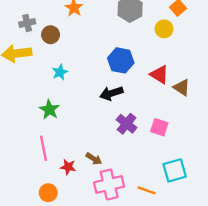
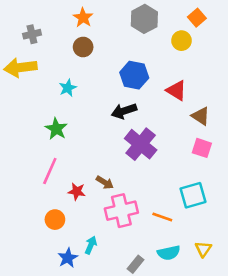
brown circle: (51, 35) -> (83, 47), moved
brown triangle: (182, 87) -> (201, 116), moved
purple cross: (127, 124) -> (141, 144), size x1.4
pink square: (159, 127) -> (202, 148), moved
pink line: (44, 148) -> (50, 171), turned 35

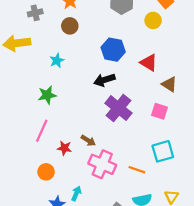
gray cross: (32, 34) -> (35, 13), moved
green star: (56, 129) -> (47, 95), turned 30
pink square: (202, 148) -> (160, 111), moved
pink cross: (121, 211) -> (102, 164), turned 36

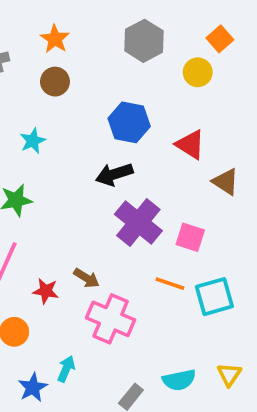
pink square: (160, 111) -> (190, 237), moved
orange line: (137, 170) -> (170, 284), moved

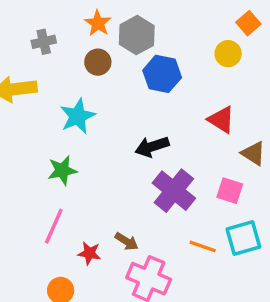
gray hexagon: (144, 41) -> (137, 35), moved
blue hexagon: (129, 122) -> (162, 74), moved
cyan star: (33, 141) -> (78, 116), size x1.5
pink square: (190, 237) -> (230, 191), moved
cyan square: (214, 297) -> (243, 238), moved

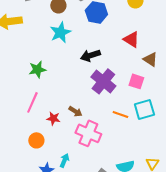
cyan star: (78, 116) -> (60, 32), moved

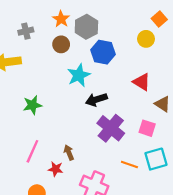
cyan star: (60, 32) -> (79, 75), moved
green star: (37, 69) -> (32, 105), moved
brown arrow: (75, 111) -> (69, 152), moved, turned -144

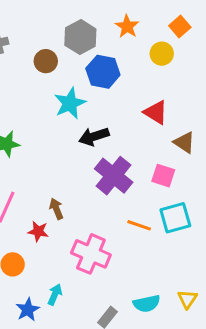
orange star: (61, 19) -> (127, 26), moved

